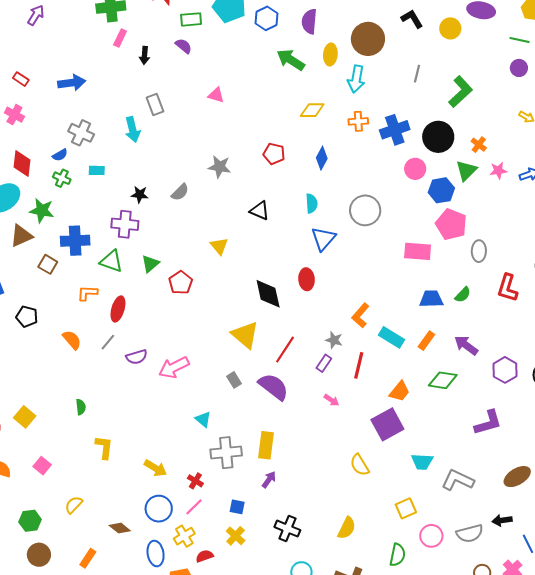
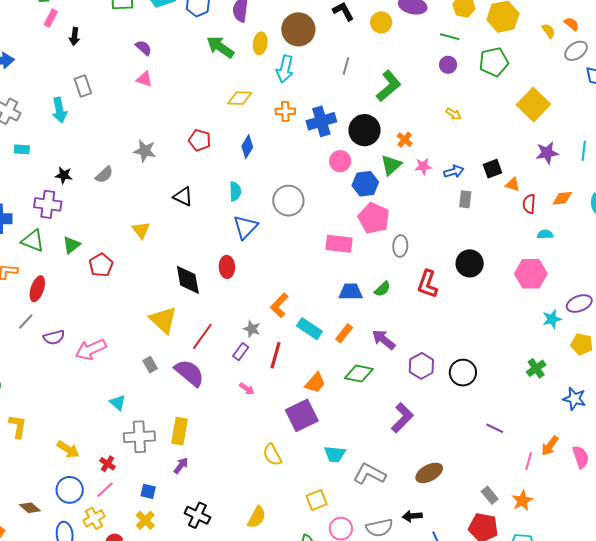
purple semicircle: (184, 46) -> (144, 48), moved
purple L-shape: (488, 423) -> (402, 418), turned -32

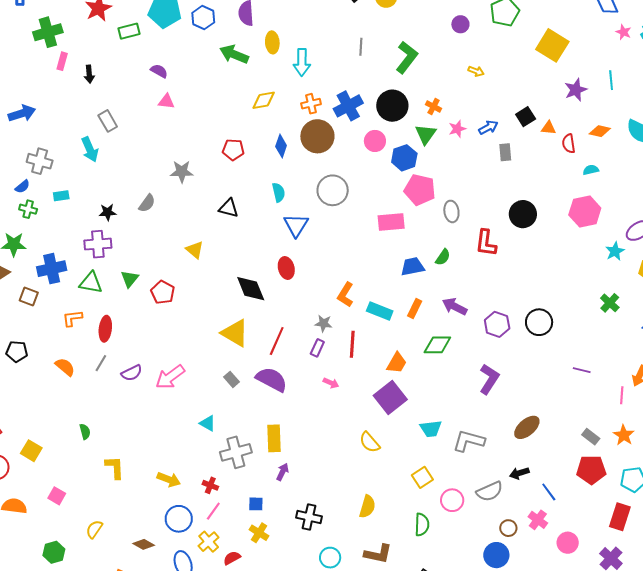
brown circle: (298, 29) -> (317, 136), moved
orange diamond: (562, 198) -> (600, 131), turned 30

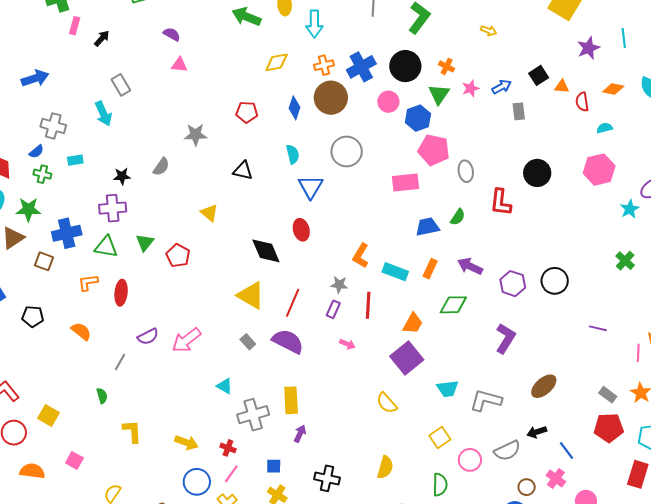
black arrow: (89, 74) -> (102, 38), turned -132
gray line: (101, 363) -> (120, 362), moved

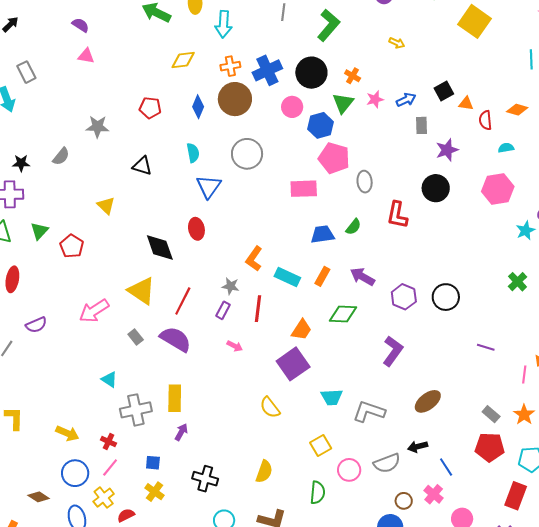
purple star: (588, 48) -> (447, 150), moved
pink arrow: (186, 340) -> (94, 311), moved

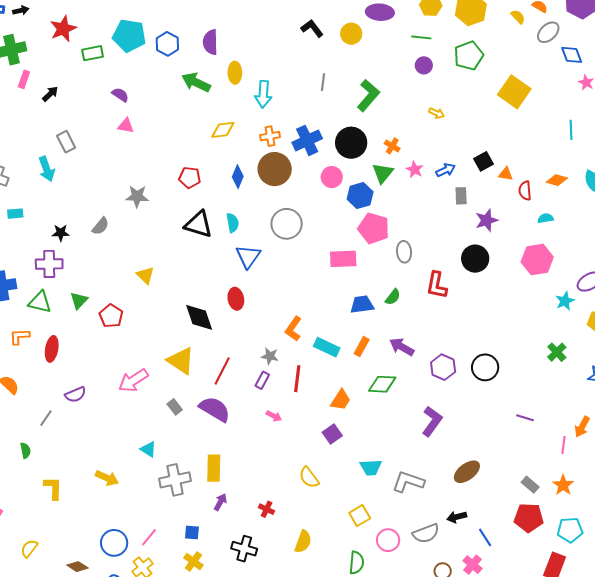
pink star: (375, 99) -> (415, 170), turned -30
black triangle: (142, 166) -> (199, 224), moved, size x1.4
purple square: (293, 364) -> (332, 434), size x0.6
yellow arrow: (67, 433) -> (107, 478), moved
red cross: (109, 442) -> (267, 509), moved

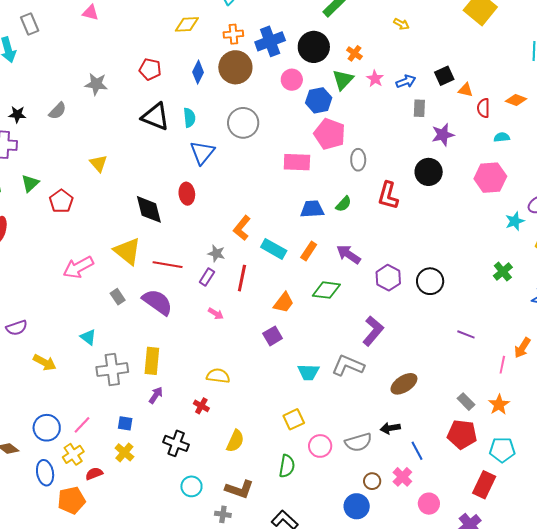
red line: (222, 371) -> (168, 265), turned 68
purple semicircle: (75, 395) -> (17, 328), moved
yellow semicircle: (309, 477) -> (218, 376), moved, turned 130
gray L-shape: (408, 482) -> (348, 365), moved

